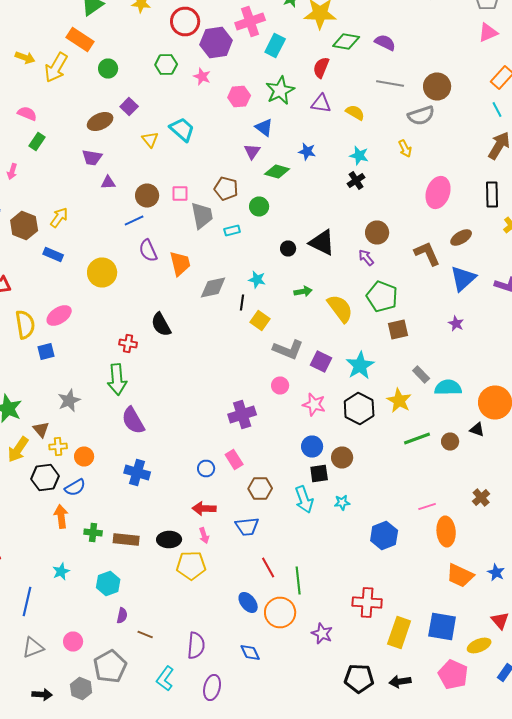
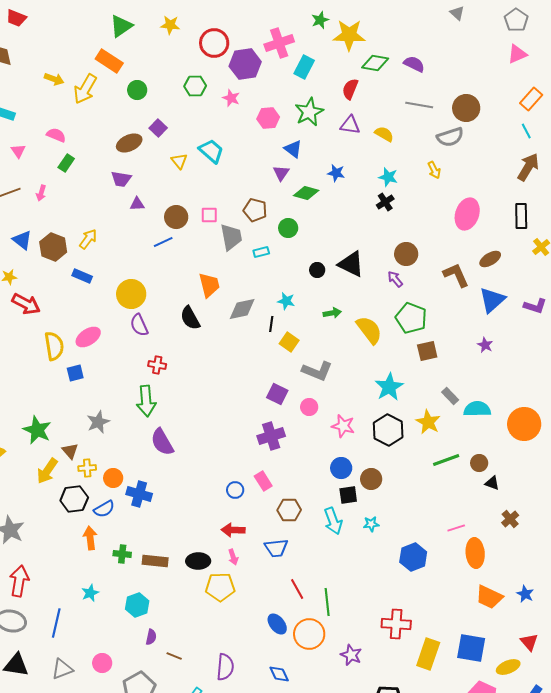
purple semicircle: (148, 250) -> (139, 325), moved
black semicircle: (161, 324) -> (190, 318), moved
purple square: (321, 362) -> (277, 394), moved
black triangle: (477, 430) -> (492, 483), moved
blue cross: (137, 472) -> (139, 494), moved

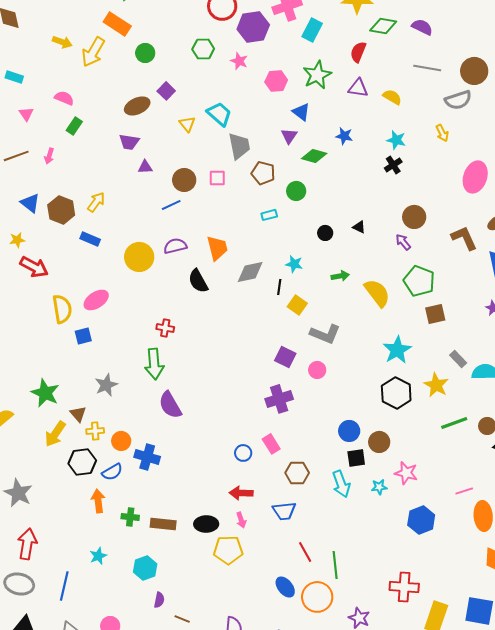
gray trapezoid: (231, 237) -> (239, 146), moved
black triangle: (351, 264) -> (359, 227), size x0.5
purple semicircle: (139, 325) -> (175, 246), moved, turned 100
pink star: (343, 426) -> (406, 473), moved

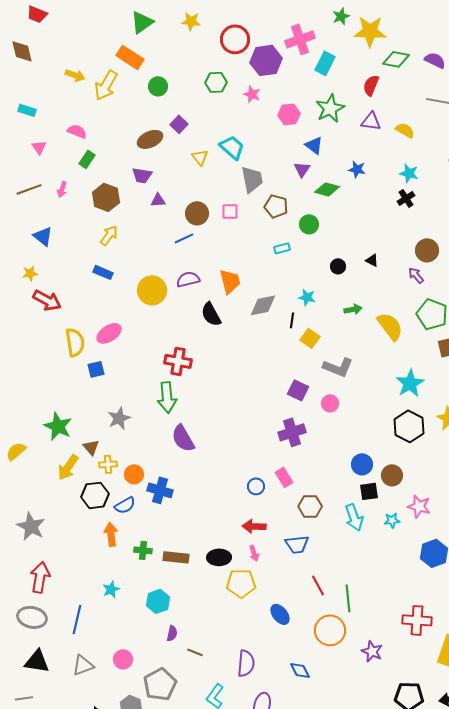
brown hexagon: (61, 210) -> (106, 197), moved
red cross: (165, 328) -> (178, 361), size x1.5
blue ellipse: (285, 587) -> (280, 614), moved

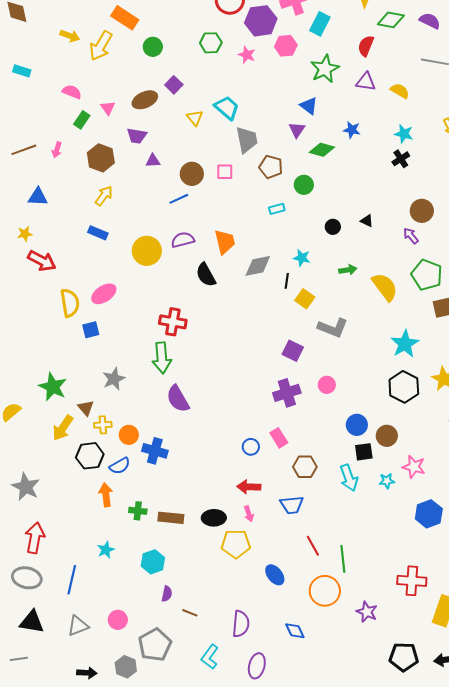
pink hexagon: (289, 114) -> (286, 46), moved
pink triangle: (39, 147) -> (108, 108), moved
blue triangle: (43, 236) -> (38, 197), turned -35
pink circle: (330, 403) -> (327, 385), moved

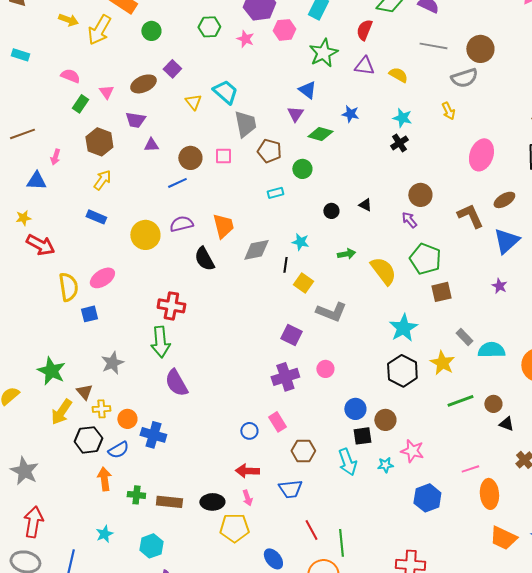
pink arrow: (57, 150) -> (55, 157), moved

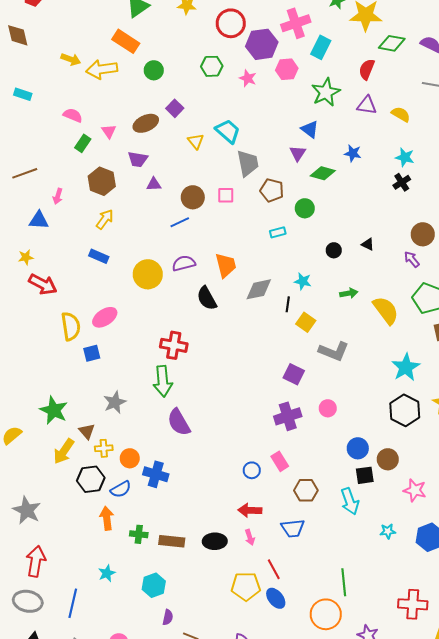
yellow arrow: (99, 30) -> (102, 69), turned 52
cyan star: (385, 465) -> (388, 531), moved
yellow pentagon: (234, 528) -> (246, 586), moved
red line: (311, 530) -> (274, 569), moved

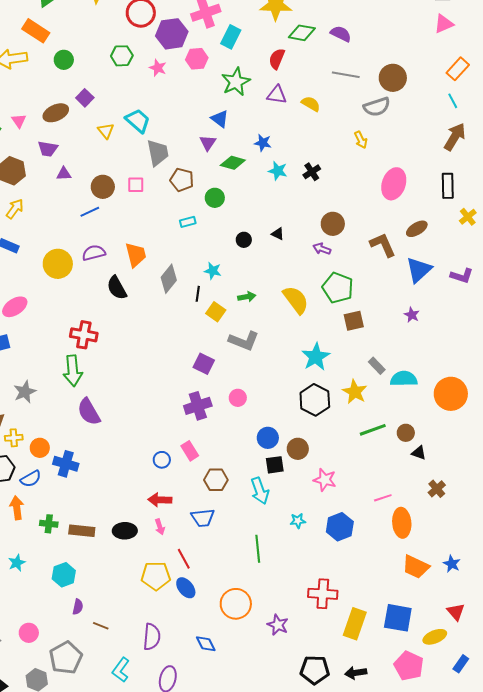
cyan star: (405, 157) -> (278, 171), moved
purple arrow: (412, 259) -> (322, 249), turned -30
gray diamond: (259, 289) -> (169, 279), turned -40
green arrow: (349, 293) -> (247, 297), moved
green line: (344, 582) -> (258, 549), moved

